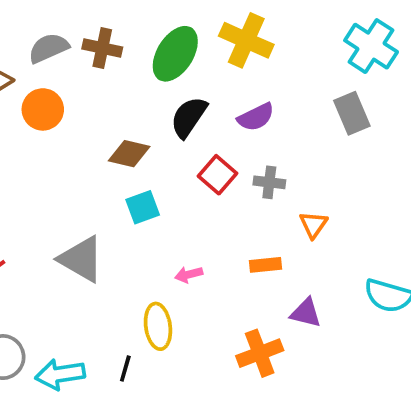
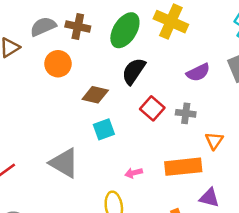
orange circle: (43, 109) -> (58, 64), moved
purple semicircle: (256, 117) -> (198, 72), moved
orange rectangle: (265, 265) -> (183, 167), size x1.8

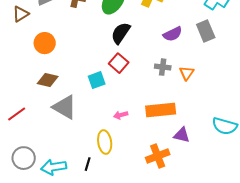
orange circle: (58, 64) -> (45, 43), moved
brown diamond: (95, 95) -> (48, 80), moved
red square: (152, 108) -> (119, 63), moved
orange triangle: (214, 141) -> (187, 73), moved

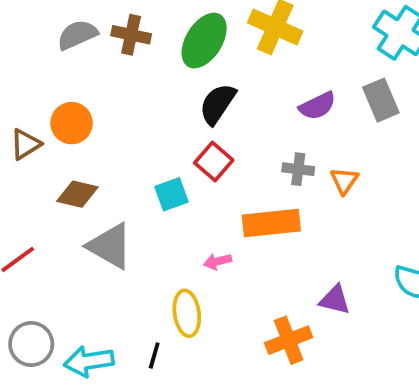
brown triangle: (21, 14) -> (25, 144), moved
orange rectangle: (161, 110) -> (271, 223), moved

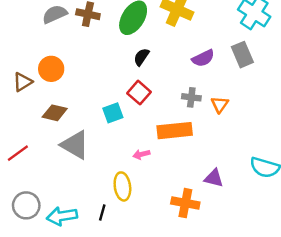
black semicircle: (218, 104) -> (141, 57), size x0.7
orange cross: (289, 340) -> (185, 203), turned 32

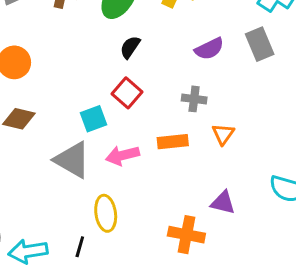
orange triangle: (220, 104) -> (223, 134), moved
orange rectangle: (175, 131) -> (173, 142), size x0.7
gray triangle: (75, 145) -> (72, 160), moved
pink arrow: (141, 154) -> (122, 155), moved, size x1.5

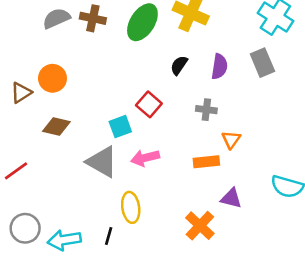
black semicircle: (130, 47) -> (179, 65), moved
purple semicircle: (209, 49) -> (219, 67), turned -55
orange rectangle: (173, 142) -> (206, 162), moved
orange cross: (186, 235) -> (200, 226), turned 32

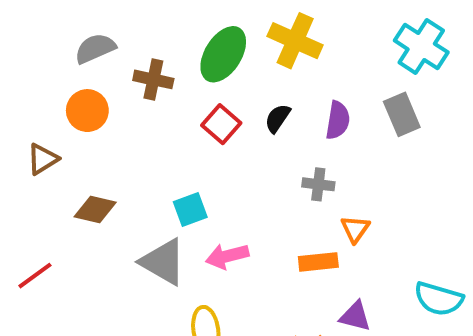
brown cross: (93, 18) -> (153, 79), moved
orange circle: (52, 78) -> (87, 111), moved
red square: (149, 104) -> (221, 124), moved

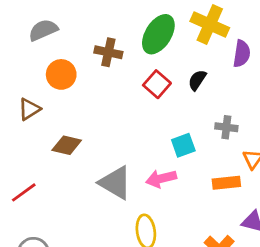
gray semicircle: (95, 48) -> (43, 30), moved
purple semicircle: (338, 120) -> (242, 54), moved
cyan square: (190, 210) -> (183, 145), moved

